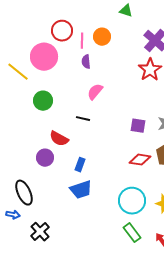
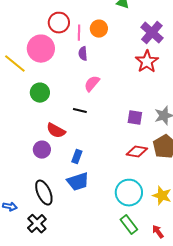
black ellipse: (24, 193) -> (44, 193), moved

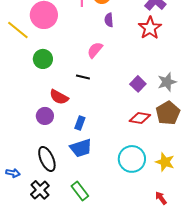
purple semicircle: (83, 54) -> (109, 20), moved
purple square: (135, 118) -> (138, 84), turned 35
green rectangle: (129, 225) -> (80, 191), moved

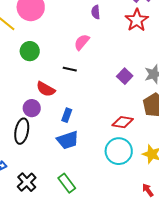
red diamond: (140, 118) -> (123, 122), moved
black ellipse: (47, 159) -> (22, 131), moved, turned 35

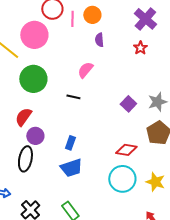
red star: (137, 20) -> (140, 48), size x0.6
green circle: (30, 51) -> (33, 79), size x1.4
red semicircle: (46, 89) -> (23, 117), moved, turned 96

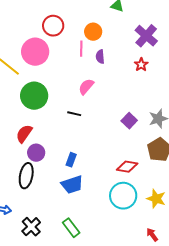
pink line: (72, 19) -> (81, 49), moved

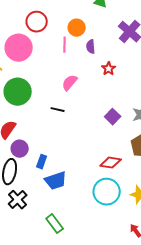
purple semicircle: (100, 57) -> (91, 47), moved
red star: (141, 65) -> (109, 69), moved
blue rectangle: (71, 160) -> (42, 162), moved
black cross: (31, 227) -> (18, 200), moved

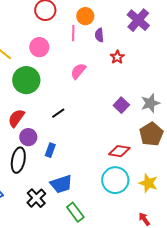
pink circle: (19, 48) -> (39, 47), moved, size x0.7
black line: (58, 110) -> (58, 113), moved, turned -48
blue trapezoid: (56, 181) -> (61, 184), moved
black cross: (18, 200) -> (36, 198), moved
green rectangle: (55, 224) -> (75, 212), moved

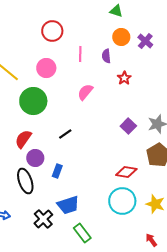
orange circle: (85, 16) -> (121, 37), moved
purple cross: (138, 20) -> (145, 41), size x0.7
black ellipse: (18, 160) -> (25, 181), turned -30

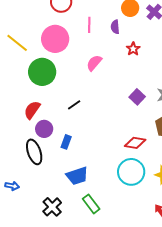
pink circle: (46, 68) -> (55, 39), size x1.4
black cross: (43, 219) -> (52, 207), moved

